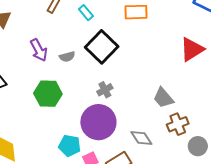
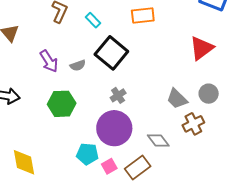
gray circle: (198, 146) -> (209, 94), moved

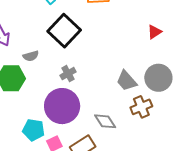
red triangle: (202, 48) -> (154, 32), size x0.6
gray semicircle: (78, 65) -> (31, 56), moved
gray circle: (209, 94) -> (158, 78), size x1.4

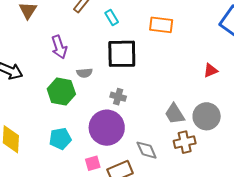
black square: (64, 31) -> (122, 54), turned 36
gray cross: (68, 74) -> (118, 97), turned 35
cyan pentagon: (34, 130) -> (60, 139), moved, turned -30

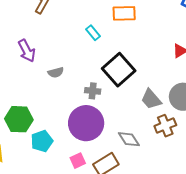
cyan rectangle: (112, 17) -> (93, 33), moved
black square: (122, 54) -> (119, 70), moved, turned -32
green hexagon: (61, 91) -> (19, 119), moved

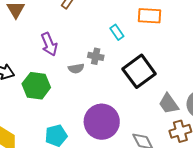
gray cross: (93, 91) -> (96, 56), moved
green hexagon: (19, 119) -> (36, 86), moved

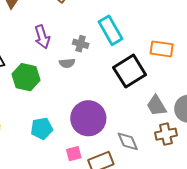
orange rectangle: (150, 16) -> (162, 49), moved
cyan rectangle: (117, 32) -> (111, 30), size x1.8
gray cross: (96, 56) -> (81, 44), moved

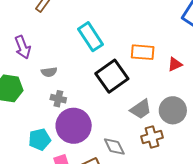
gray cross: (81, 44) -> (58, 99), moved
gray trapezoid: (156, 106) -> (141, 109), turned -90
cyan pentagon: (42, 128) -> (40, 140), moved

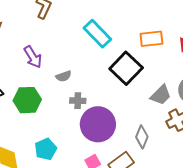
cyan pentagon: (40, 140) -> (46, 149), moved
gray diamond: (114, 146) -> (142, 137), turned 60

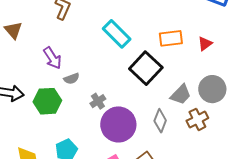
gray semicircle: (64, 76) -> (72, 79), moved
gray cross: (78, 101) -> (98, 101), turned -35
gray diamond: (142, 137) -> (160, 121), moved

